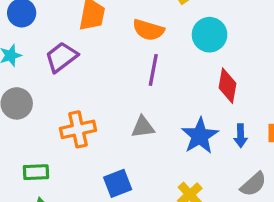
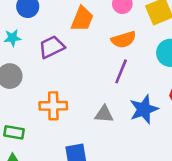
orange semicircle: (148, 30) -> (124, 40), turned -45
blue star: (200, 136) -> (144, 109), moved

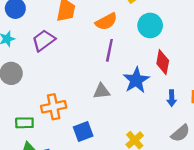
orange cross: (53, 106) -> (54, 107), moved

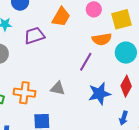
orange semicircle: (106, 22) -> (102, 39), moved
gray triangle: (102, 91) -> (58, 88), moved

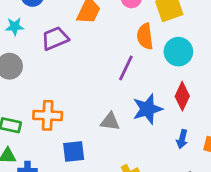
orange semicircle: (102, 39) -> (145, 36), turned 96
gray triangle: (58, 88) -> (110, 121), moved

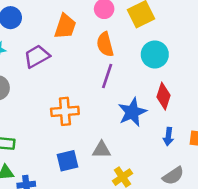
orange semicircle: (145, 36) -> (105, 44), moved
orange cross: (48, 115) -> (65, 111), moved
gray triangle: (110, 121) -> (101, 150), moved

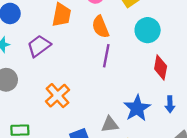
orange cross: (65, 111) -> (57, 96), moved, turned -30
blue star: (132, 112) -> (137, 108), moved

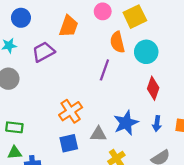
orange semicircle: (100, 27) -> (117, 42), moved
orange cross: (57, 96) -> (71, 111), moved

